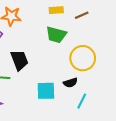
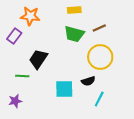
brown line: (82, 15) -> (99, 28), moved
black trapezoid: (19, 60) -> (38, 59), turned -125

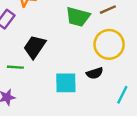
cyan line: (99, 99) -> (122, 95), moved

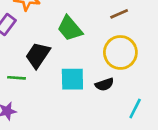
green trapezoid: (78, 17) -> (70, 28), moved, turned 35
cyan square: (66, 83) -> (72, 79), moved

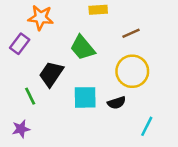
green line: (16, 78) -> (30, 96), turned 60

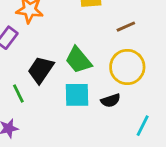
green trapezoid: (83, 48) -> (78, 60), moved

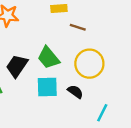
brown line: (126, 27) -> (78, 27), moved, turned 42
black semicircle: (111, 100) -> (75, 92), turned -126

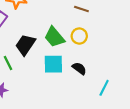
yellow circle: (89, 64) -> (79, 36), moved, size x0.6

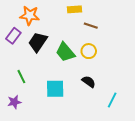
black trapezoid: (25, 45) -> (38, 42), moved
cyan square: (53, 64) -> (55, 89), moved

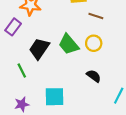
black trapezoid: (38, 42) -> (39, 49), moved
cyan square: (55, 89) -> (54, 97), moved
purple star: (14, 102) -> (22, 104), moved

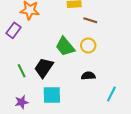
black trapezoid: (39, 49) -> (44, 68), moved
black semicircle: (94, 76) -> (88, 76), turned -40

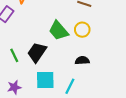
cyan line: (111, 94) -> (70, 86), moved

